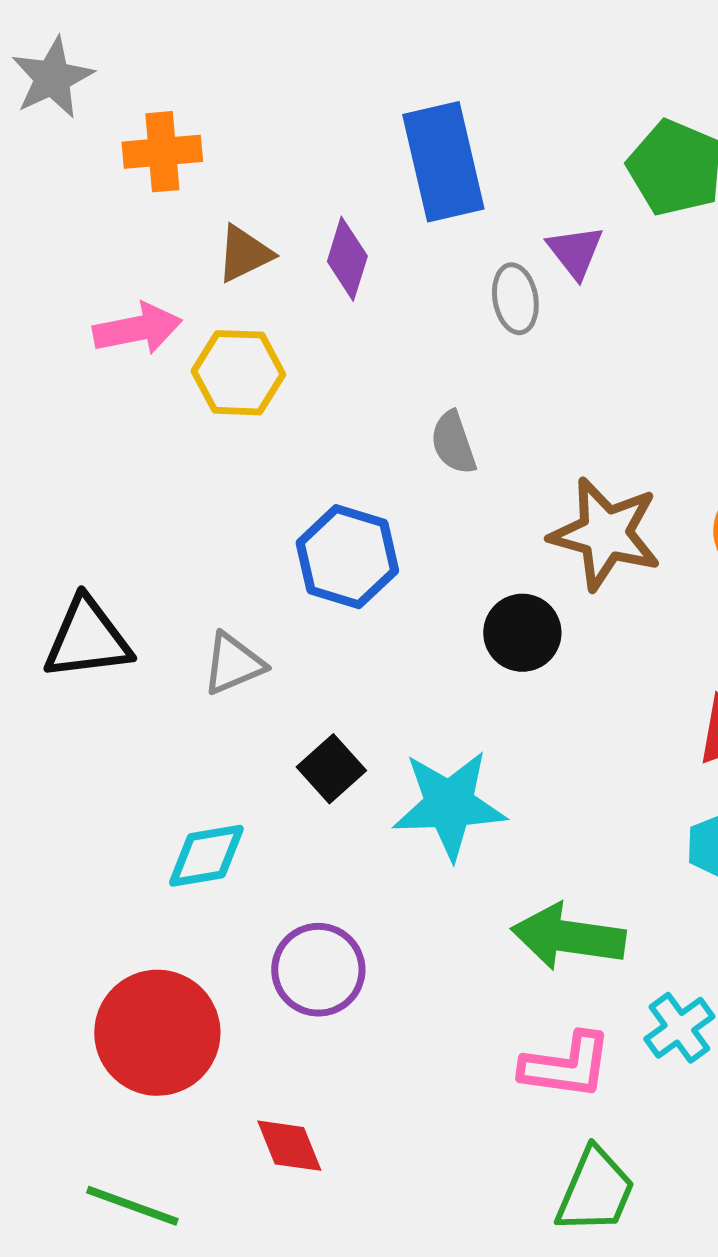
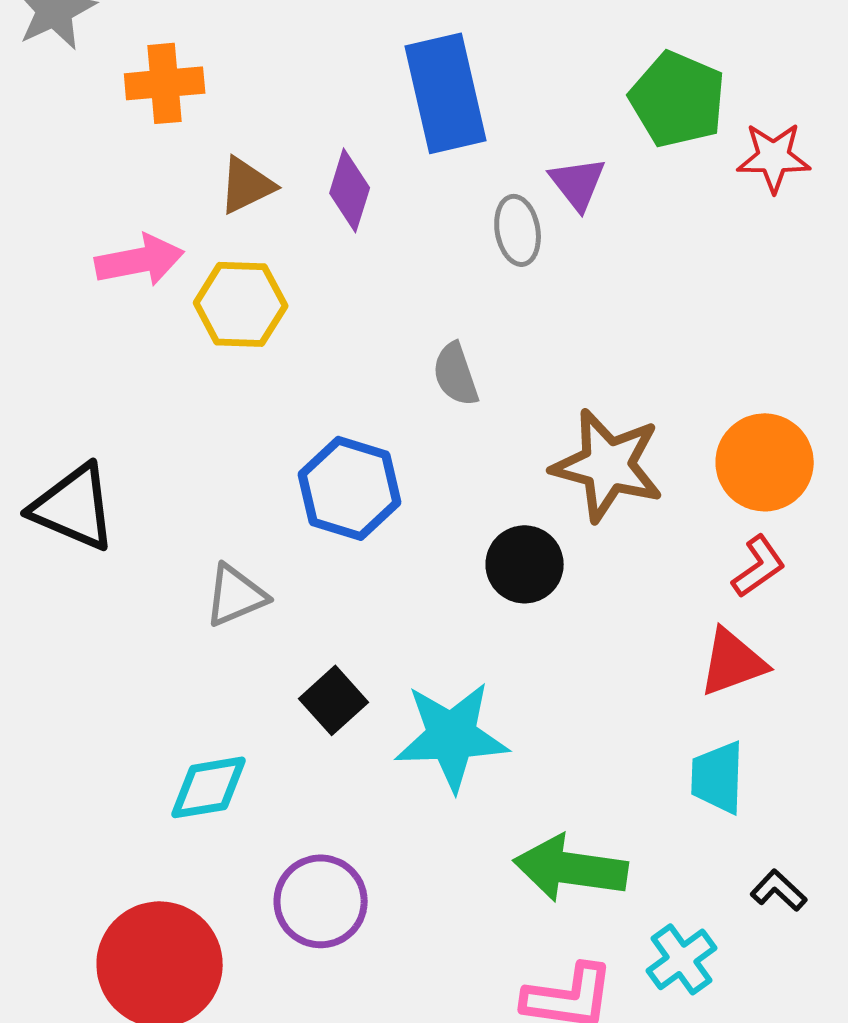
black triangle: (87, 639) -> (74, 507), moved, turned 30

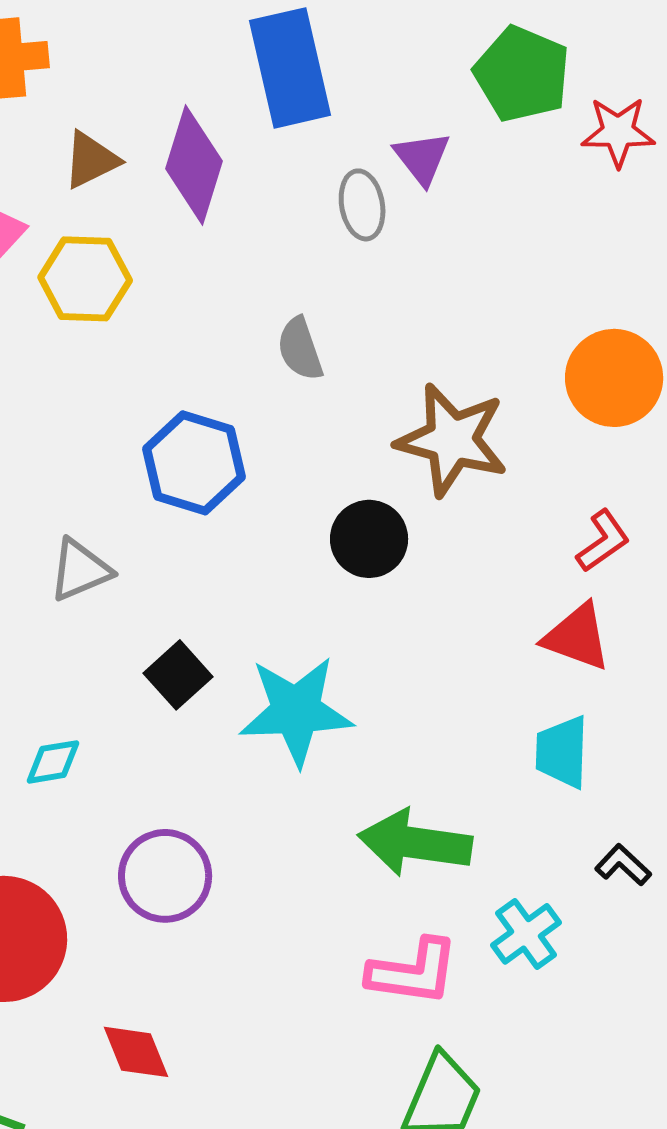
purple diamond: (350, 190) -> (194, 165), size x1.4
orange circle: (765, 462) -> (614, 378), moved
red triangle: (733, 662) -> (577, 637), turned 40
cyan diamond: (209, 787) -> (53, 762), size x0.7

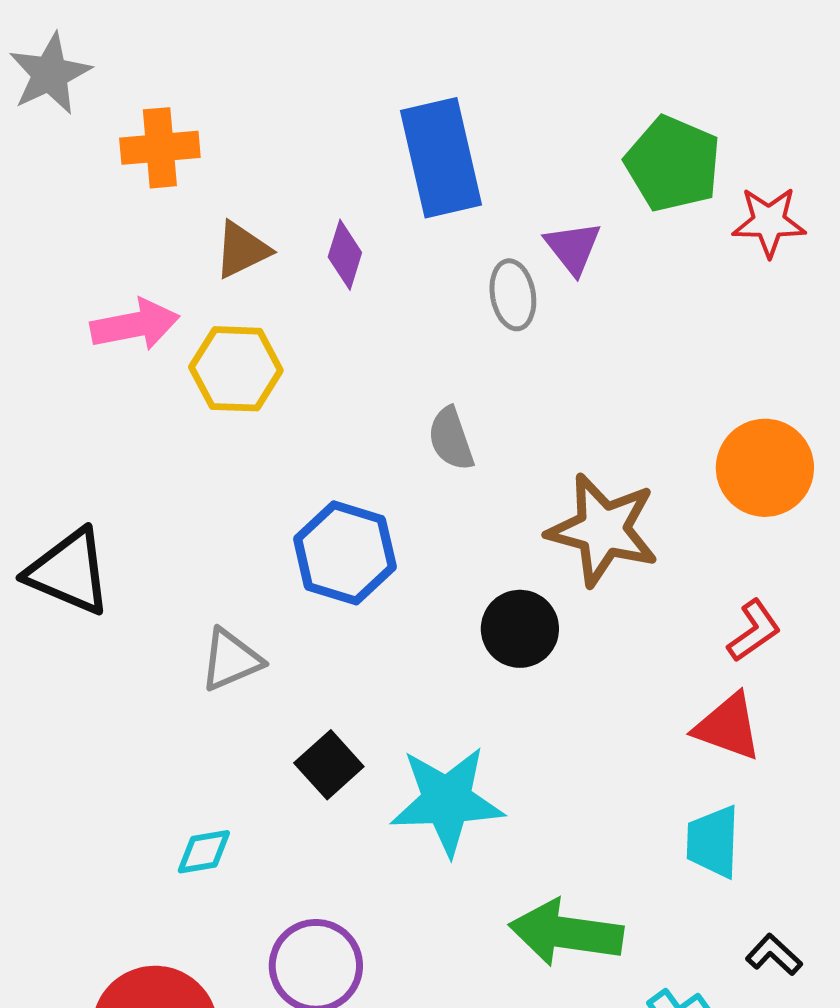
purple diamond: (194, 165) -> (345, 255), size x0.6

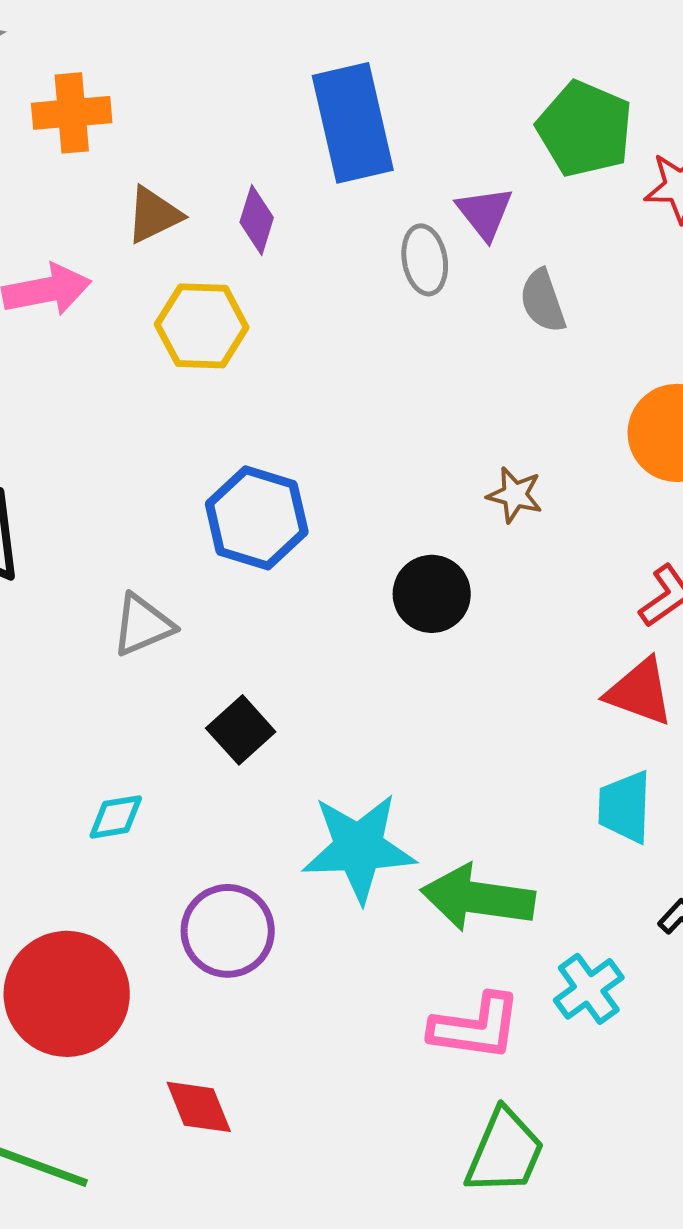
yellow hexagon: (236, 369) -> (202, 326), moved
gray semicircle: (451, 439) -> (543, 301), moved
brown star: (603, 530) -> (515, 495), size x0.5
cyan star: (447, 801) -> (359, 848), moved

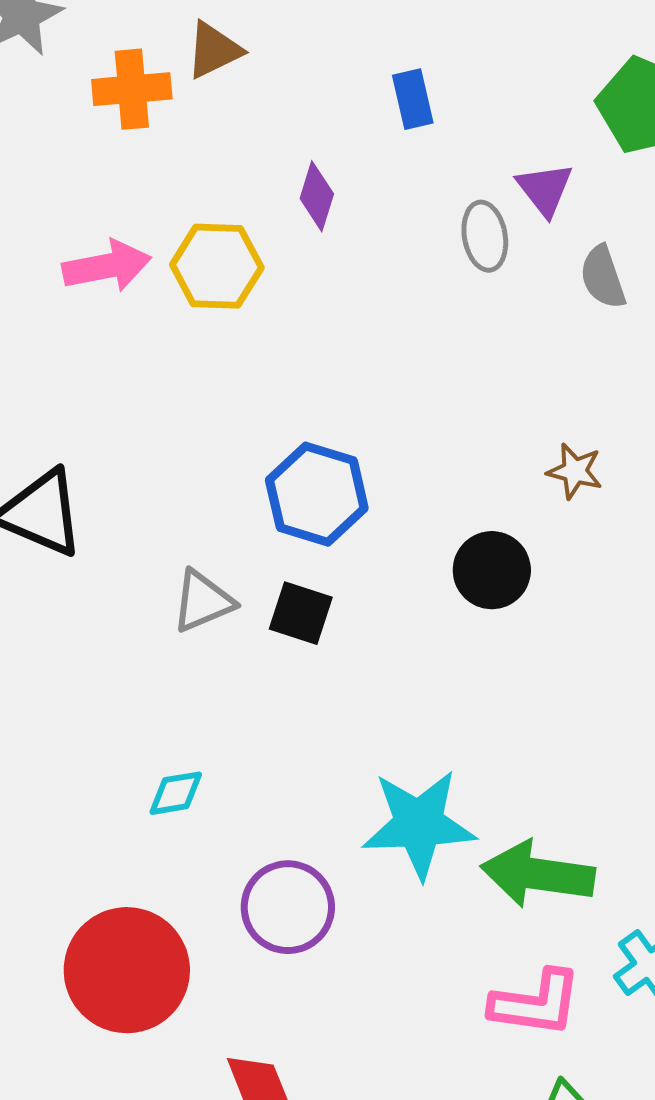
blue rectangle: (353, 123) -> (413, 99), size x0.5
brown triangle: (154, 215) -> (214, 50), moved
yellow hexagon: (202, 326) -> (217, 266), moved
black square: (241, 730) -> (301, 613), moved, turned -30

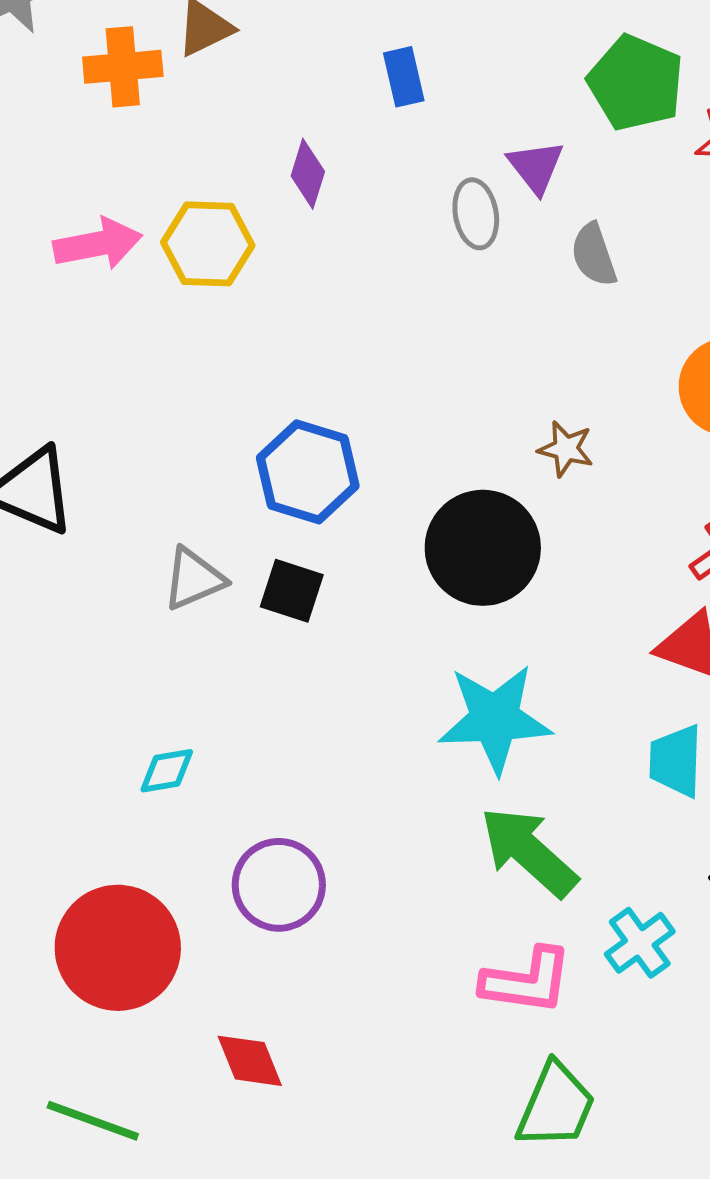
black circle: (492, 570) -> (483, 548), size x1.5
cyan star: (419, 824) -> (495, 719), moved
green arrow: (538, 874) -> (529, 852), turned 34

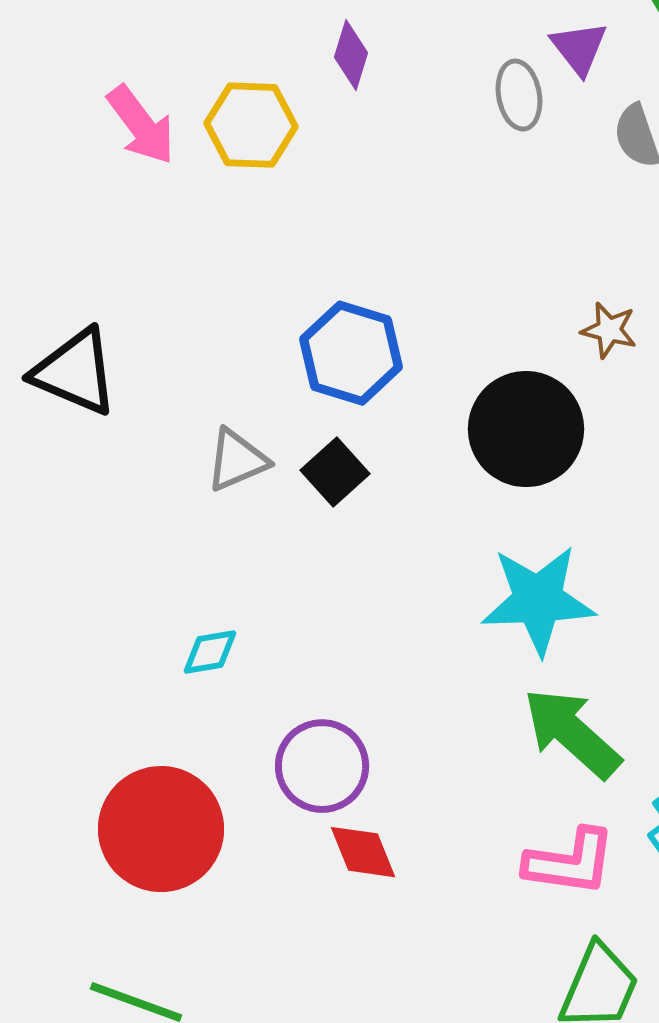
pink arrow: (98, 244) -> (141, 125), turned 64
black square: (292, 591) -> (335, 472), turned 30
red diamond: (250, 1061) -> (363, 852), moved

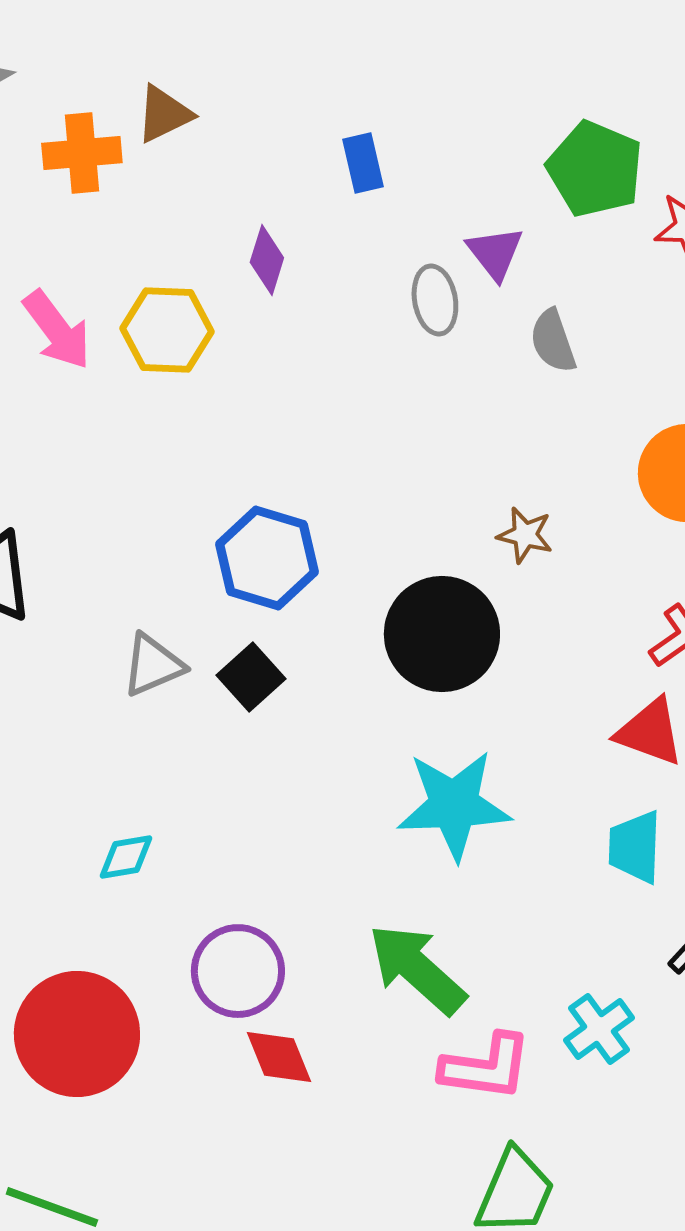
green arrow: (572, 733) -> (417, 969), moved

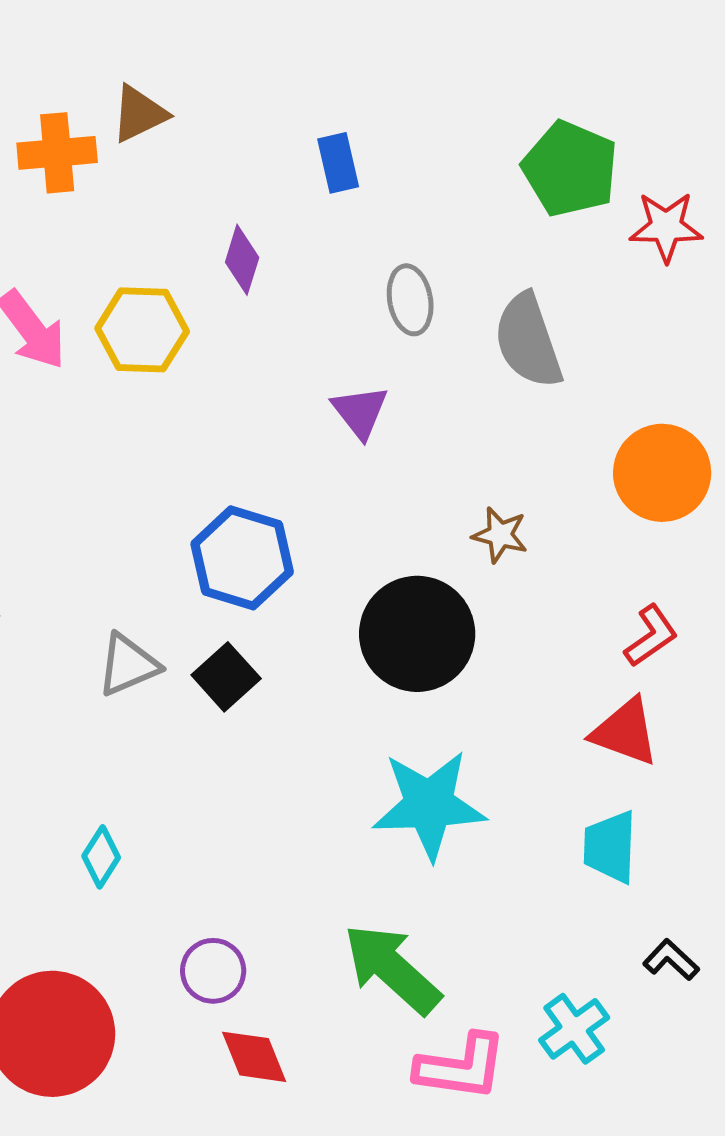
purple triangle: (495, 253) -> (360, 412), moved
gray semicircle: (553, 341) -> (528, 341), size x1.5
cyan diamond: (126, 857) -> (101, 857), turned -48
purple circle: (238, 971) -> (213, 971), size x0.7

